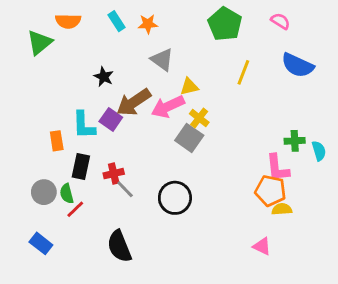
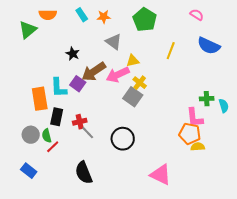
green pentagon: (225, 24) -> (145, 20), moved
orange rectangle: (57, 141) -> (40, 99), size x1.6
pink triangle: (262, 246) -> (161, 175), moved, size x1.6

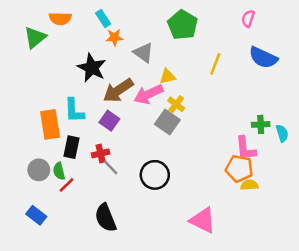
pink semicircle: (197, 15) -> (248, 19), turned -104
orange star: (104, 17) -> (114, 37), moved
black star: (73, 54) -> (92, 68), size x1.6
purple square: (78, 84) -> (109, 121), moved

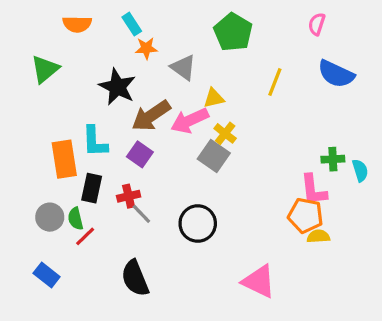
green triangle: (35, 37) -> (45, 69), moved

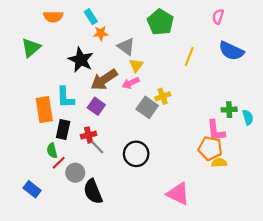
yellow triangle: (214, 98) -> (136, 65), moved, turned -40
pink arrow: (190, 121) -> (131, 83), size x0.7
yellow cross: (225, 133) -> (163, 96), moved, turned 32
gray circle: (50, 217) -> (75, 173), moved

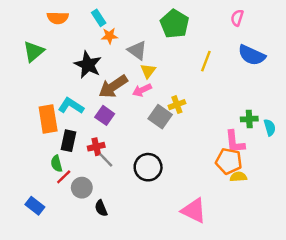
cyan L-shape: (65, 97) -> (71, 106), turned 125
black semicircle: (93, 191) -> (101, 208), size x0.6

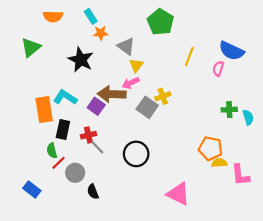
pink semicircle: (237, 18) -> (218, 69), moved
brown arrow: (113, 86) -> (112, 94), moved, turned 36
pink L-shape: (235, 142) -> (240, 175), moved

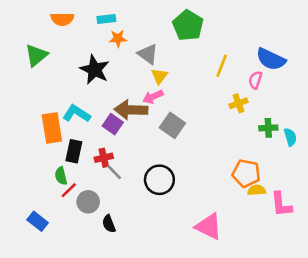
cyan rectangle: (91, 16) -> (106, 19), turned -64
yellow cross: (163, 96) -> (238, 103), moved

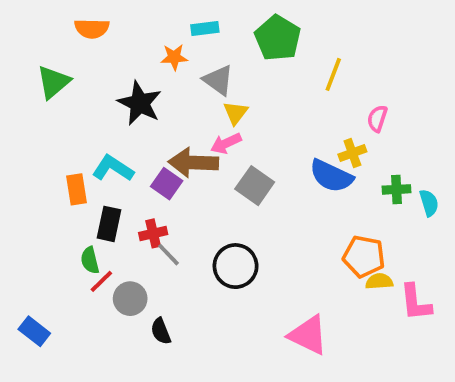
cyan rectangle: (106, 19) -> (205, 28), moved
blue semicircle: (271, 59) -> (331, 176), moved
yellow line: (222, 66) -> (333, 74), moved
orange rectangle: (52, 128) -> (76, 189), size x0.7
blue rectangle: (38, 221) -> (34, 331), moved

